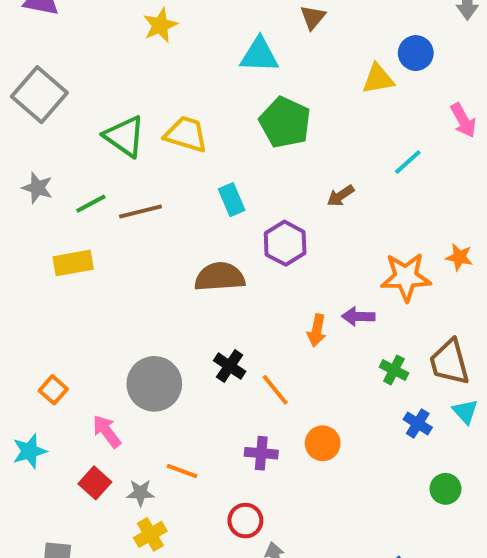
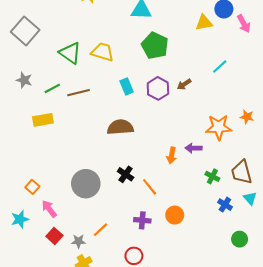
pink arrow: (463, 120) -> (244, 24), moved
purple hexagon: (285, 243) -> (158, 88), moved
pink arrow: (107, 431) -> (49, 209), moved
orange line: (182, 471) -> (100, 230), turned -63

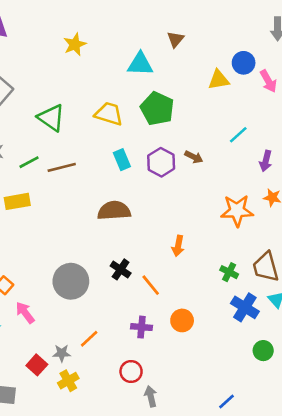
yellow trapezoid: (103, 52) -> (109, 114), moved
brown arrow: (184, 84) -> (194, 157), turned -120
purple arrow: (194, 148) -> (266, 161), moved, turned -77
blue cross: (225, 205) -> (245, 307), size x1.5
red square: (54, 236) -> (37, 365), moved

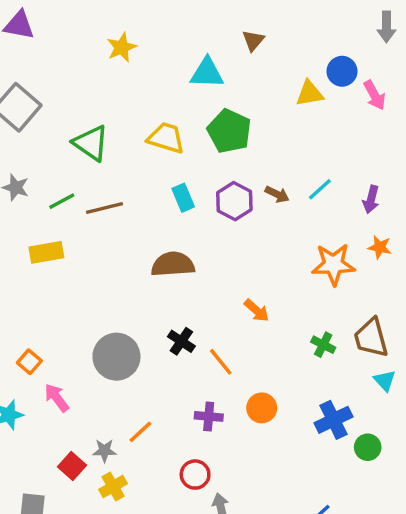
cyan line: (238, 135) -> (320, 189), moved
orange arrow: (178, 246) -> (257, 311), turned -60
blue cross: (245, 307) -> (333, 420), moved, turned 32

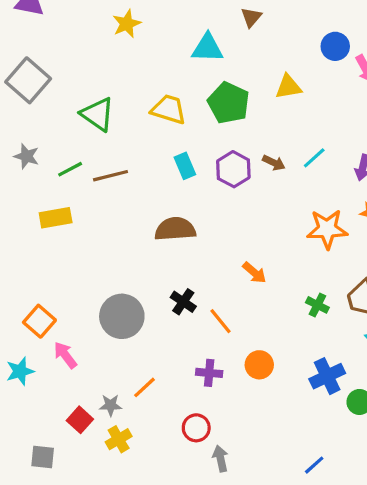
yellow triangle: (310, 93) -> (288, 87), moved
orange square: (29, 362) -> (39, 321), size x1.4

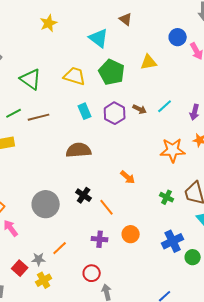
brown triangle: (251, 17) -> (126, 19), turned -32
cyan triangle: (208, 48) -> (99, 38), turned 35

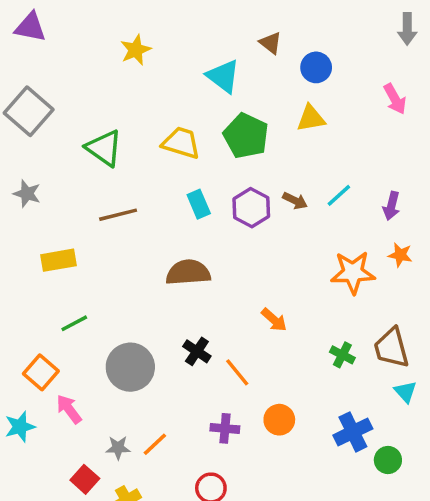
blue circle: (178, 37) -> (316, 67), moved
green line: (14, 113) -> (74, 323), moved
gray star: (39, 259) -> (118, 448), moved

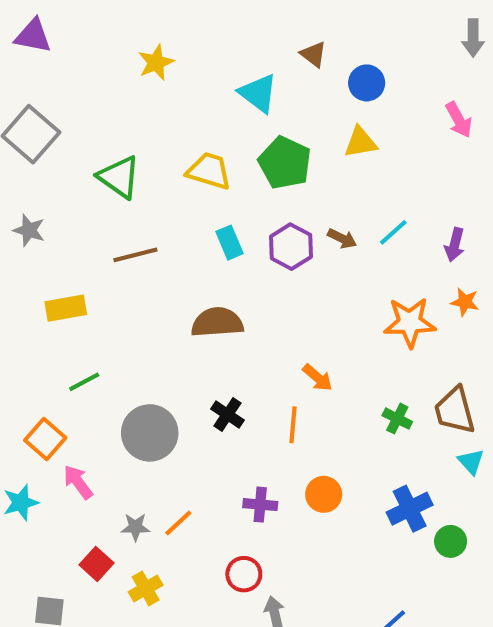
orange line: (237, 372) -> (293, 425), moved, turned 44

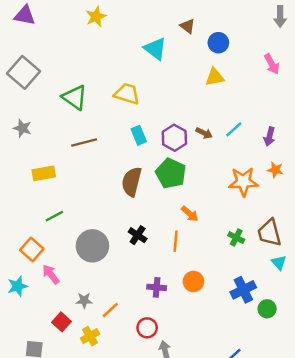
yellow star: (156, 62) -> (96, 17), moved
green pentagon: (285, 163) -> (171, 173), moved
brown semicircle: (217, 322) -> (132, 182), turned -72
orange line: (178, 523) -> (110, 310), moved

